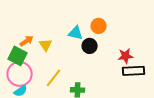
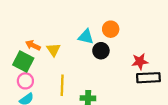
orange arrow: (27, 41) -> (33, 45), turned -120
pink circle: (20, 74) -> (25, 81), size x0.6
yellow line: (54, 78) -> (62, 85), turned -36

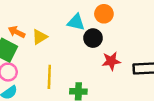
yellow triangle: (53, 50) -> (40, 37), turned 32
red star: (140, 62) -> (111, 61), moved

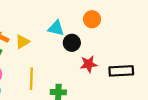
orange circle: (104, 14) -> (92, 19), moved

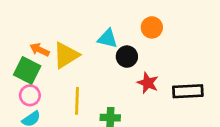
yellow triangle: (22, 42) -> (66, 55), size x1.5
red star: (89, 64) -> (148, 83), turned 30

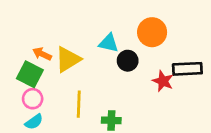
orange circle: (152, 27) -> (152, 32), size x1.4
red star: (148, 83) -> (163, 81), moved
black rectangle: (188, 91) -> (187, 69), moved

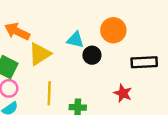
orange arrow: (42, 54) -> (17, 31), moved, size x1.5
red star: (163, 81) -> (123, 93), moved

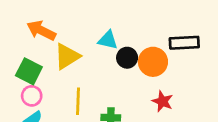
orange circle: (113, 30) -> (153, 62), moved
black rectangle: (144, 62) -> (184, 43), moved

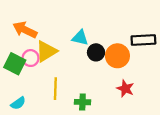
pink circle: (32, 96) -> (31, 58), moved

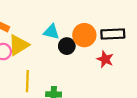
orange circle: (117, 56) -> (84, 35), moved
red star: (125, 89) -> (105, 59), moved

